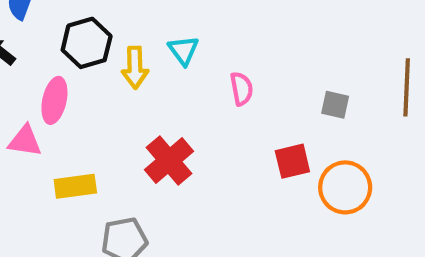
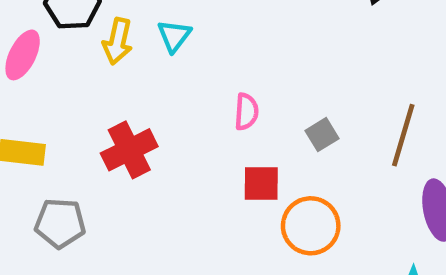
pink semicircle: (242, 89) -> (246, 112), moved
gray square: (335, 105) -> (322, 135), turned 32

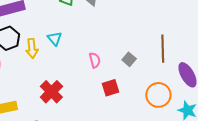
orange circle: (311, 226) -> (158, 95), moved

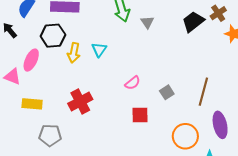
pink semicircle: (95, 60) -> (133, 83), turned 49

